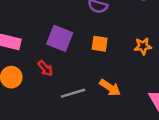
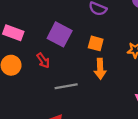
orange arrow: (110, 88) -> (100, 69), moved, turned 48

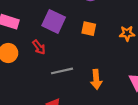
orange arrow: (100, 69) -> (96, 79), moved

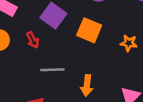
orange square: (89, 29) -> (89, 30), size x1.5

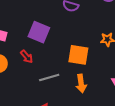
orange square: (89, 30) -> (78, 55), moved

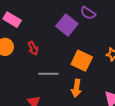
purple square: (39, 32) -> (67, 25), moved

